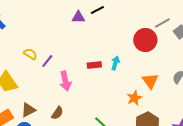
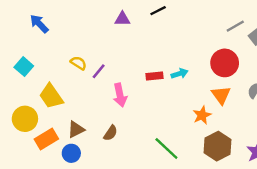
purple triangle: (78, 17) -> (122, 19), moved
red circle: (145, 40) -> (225, 63), moved
cyan arrow: (115, 63) -> (179, 74), turned 56

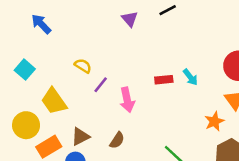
purple triangle: (122, 19) -> (130, 19), turned 49
purple line: (99, 71) -> (101, 85), moved
cyan arrow: (179, 74) -> (190, 77), turned 70

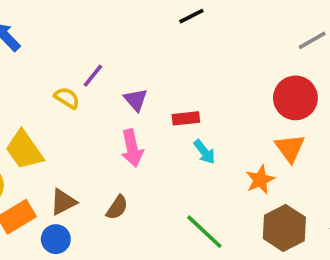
purple triangle: (130, 19) -> (136, 100), moved
cyan arrow: (190, 77) -> (204, 152), moved
purple line: (101, 85) -> (93, 76), moved

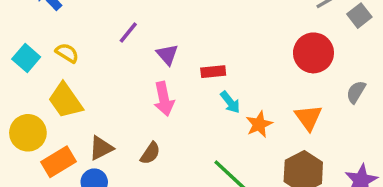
yellow semicircle: (67, 98) -> (67, 53), moved
orange triangle: (290, 148) -> (308, 118), moved
orange star: (260, 180) -> (259, 124), moved

